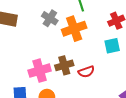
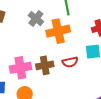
red semicircle: (86, 72) -> (70, 62), moved

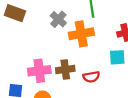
red semicircle: (70, 62) -> (91, 77), moved

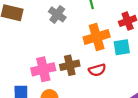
orange cross: (81, 34) -> (97, 37), moved

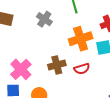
pink cross: (43, 69) -> (21, 69), moved, turned -30

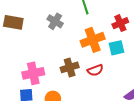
pink cross: (21, 69) -> (33, 73), turned 35

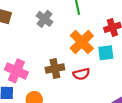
orange cross: (93, 40) -> (82, 42), turned -30
pink cross: (33, 73) -> (16, 71), turned 30

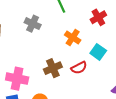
orange cross: (82, 42) -> (73, 38), size x0.7
cyan square: (106, 53) -> (98, 52), moved, turned -35

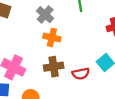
orange cross: (73, 38) -> (52, 38), moved, turned -35

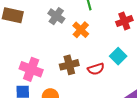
orange cross: (52, 38) -> (81, 30), moved, turned 35

